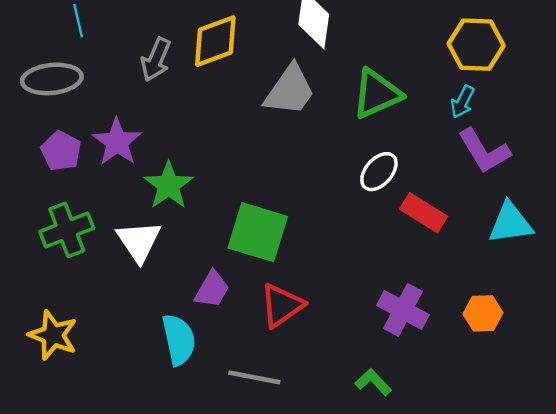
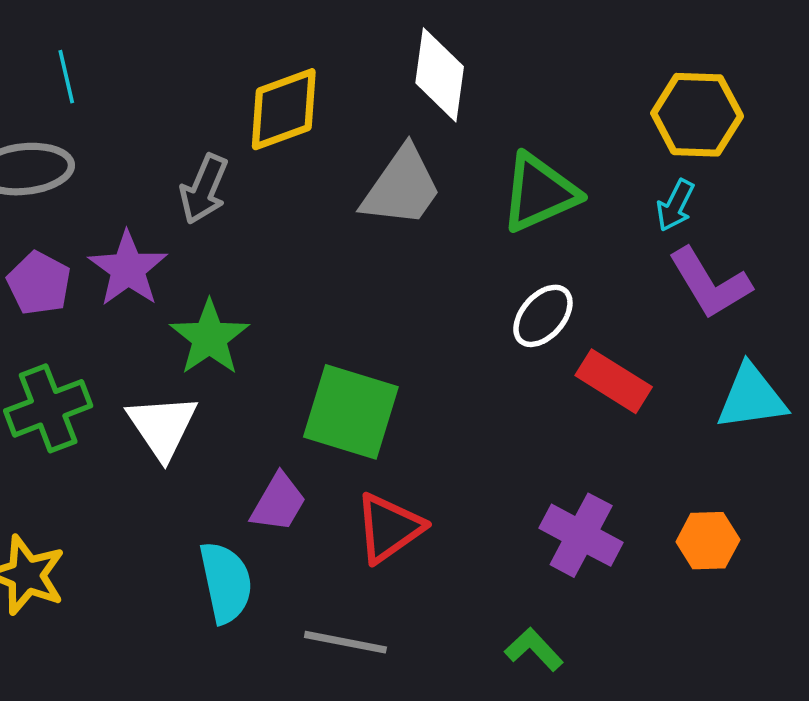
gray arrow: (156, 59) -> (204, 189), moved

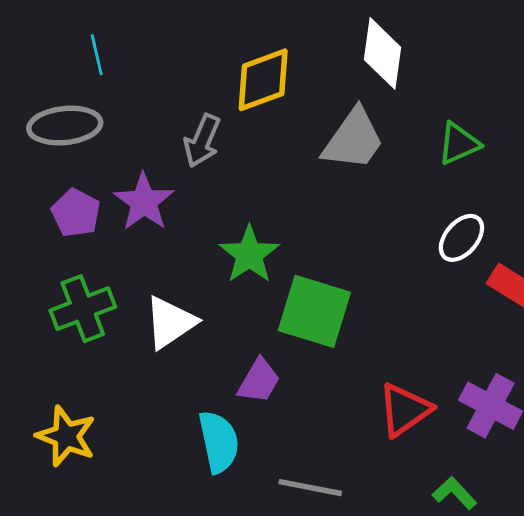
green triangle: (539, 193) -> (459, 144), size x0.7
green star: (209, 338) -> (249, 255), moved
white triangle: (162, 426) -> (170, 323), turned 30
red triangle: (389, 528) -> (405, 410), moved

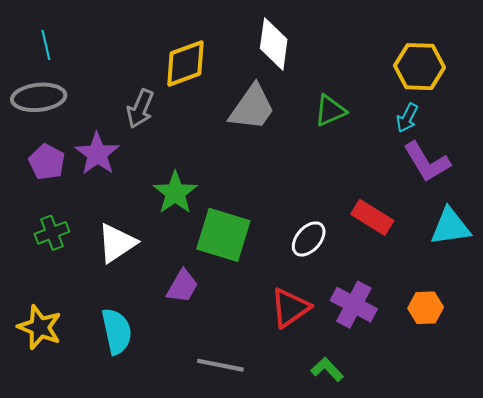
cyan line: (97, 55) -> (46, 45), moved
white ellipse: (461, 238) -> (309, 239), moved
green cross: (83, 309) -> (52, 233), size x0.7
cyan semicircle: (219, 442) -> (117, 331), moved

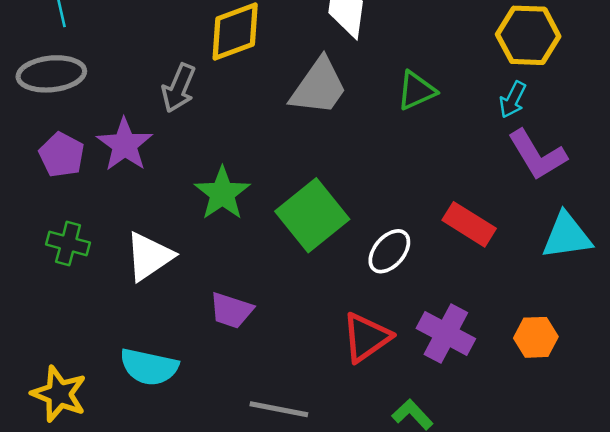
green cross: (52, 233) -> (68, 244), turned 36
green square: (223, 235) -> (312, 215), moved, turned 34
purple trapezoid: (182, 286) -> (231, 310), turned 78
yellow star: (40, 327) -> (59, 394), moved
cyan semicircle: (117, 331) -> (149, 367), turned 114

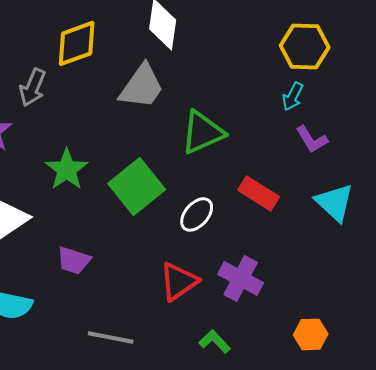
green triangle: (416, 91) -> (203, 132), moved, size x1.4
purple L-shape: (537, 155) -> (312, 139), size x0.7
cyan triangle: (567, 236) -> (335, 202), turned 51
orange hexagon: (536, 337) -> (311, 334), moved

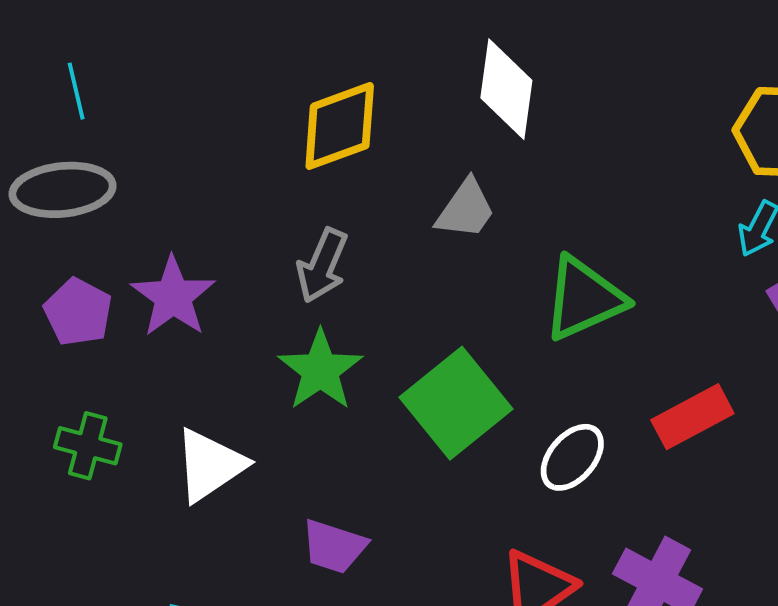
gray trapezoid: (142, 86) -> (466, 209), size x0.7
gray arrow: (33, 87) -> (322, 265), moved
red rectangle: (259, 193) -> (692, 417), turned -60

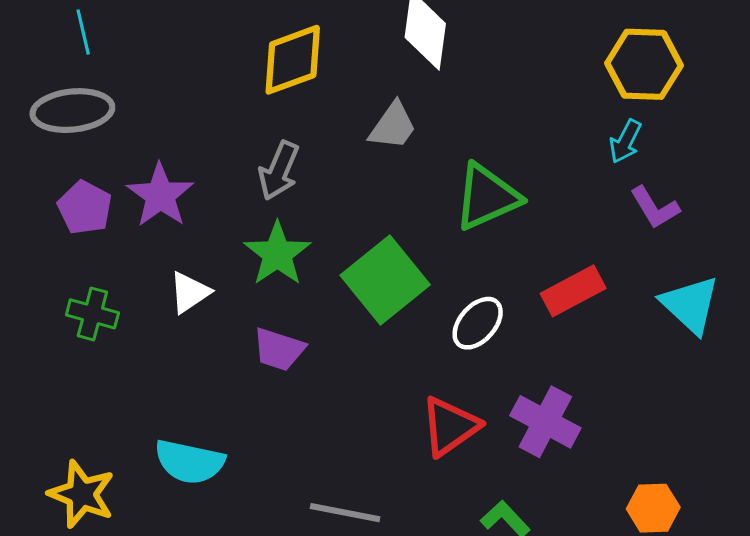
white triangle: (210, 465) -> (189, 292), moved, size x0.7
purple trapezoid: (334, 547) -> (279, 349), moved

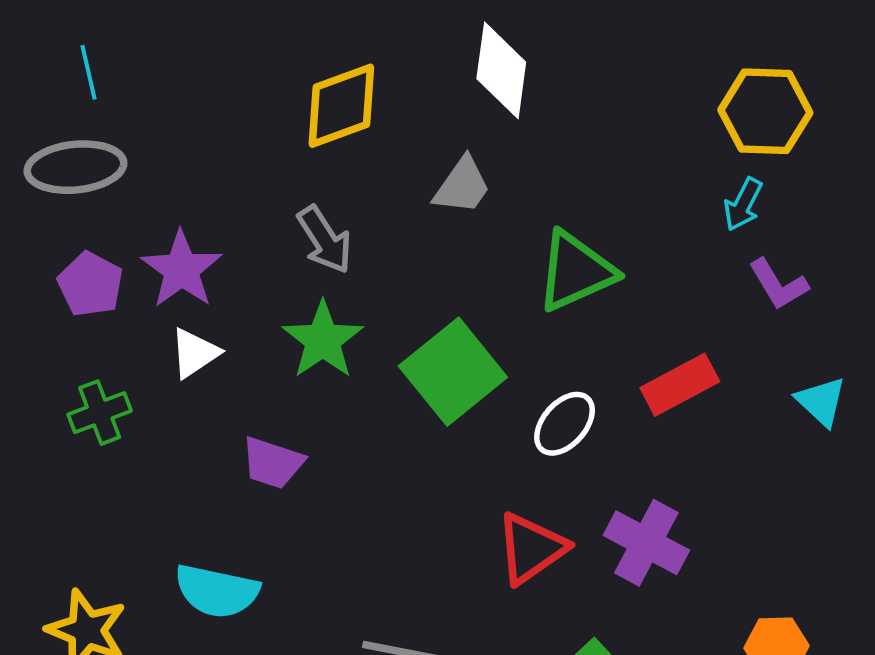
gray arrow: (279, 171) -> (325, 240), turned -56
white triangle: (189, 292) -> (194, 353), moved
cyan triangle: (690, 305) -> (821, 401), size x0.7
green cross: (92, 314) -> (100, 413), turned -36
purple trapezoid: (279, 349) -> (273, 463), moved

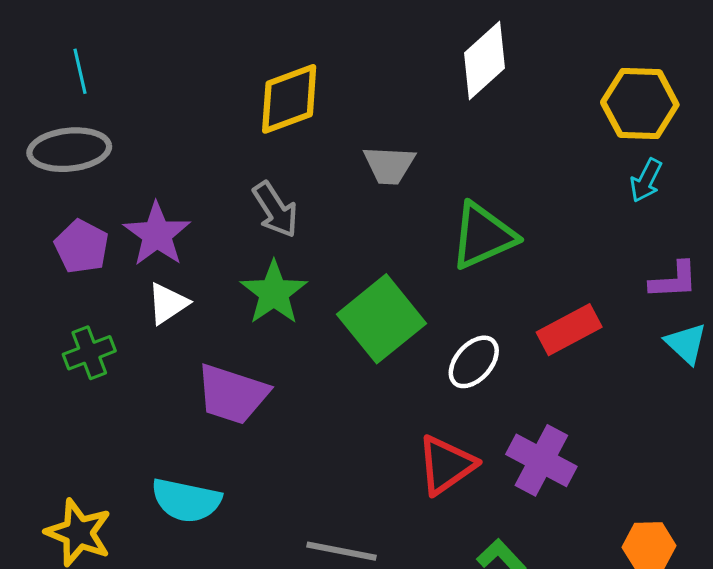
white diamond: (501, 70) -> (485, 60), moved, turned 40
gray trapezoid: (462, 186) -> (389, 165), turned 58
cyan arrow: (743, 204) -> (646, 180), moved
purple L-shape: (778, 284) -> (674, 280), moved, turned -62
purple trapezoid: (273, 463) -> (232, 394), size x1.4

